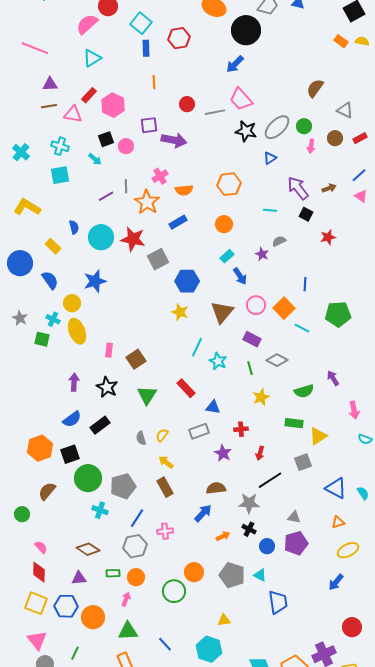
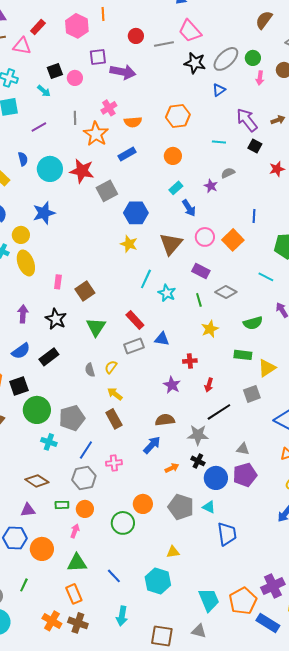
pink hexagon: (113, 105) -> (77, 26), moved
purple line: (106, 196) -> (39, 127), moved
cyan line: (302, 328) -> (266, 277), moved
gray rectangle: (199, 431) -> (134, 346), moved
blue circle: (267, 546) -> (216, 478), size x1.5

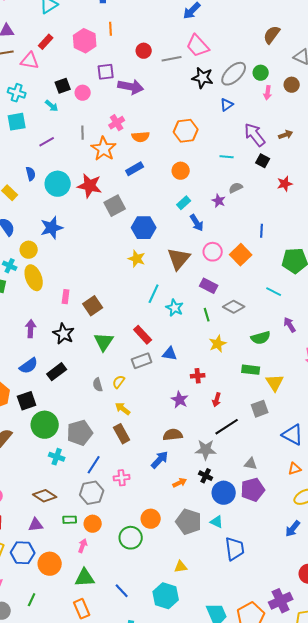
yellow triangle: (267, 368) -> (275, 383), turned -30

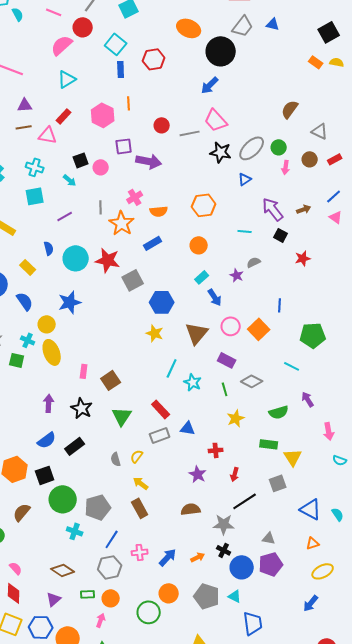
blue arrow: (160, 460) -> (168, 557), moved
purple triangle: (36, 525) -> (54, 599), turned -35

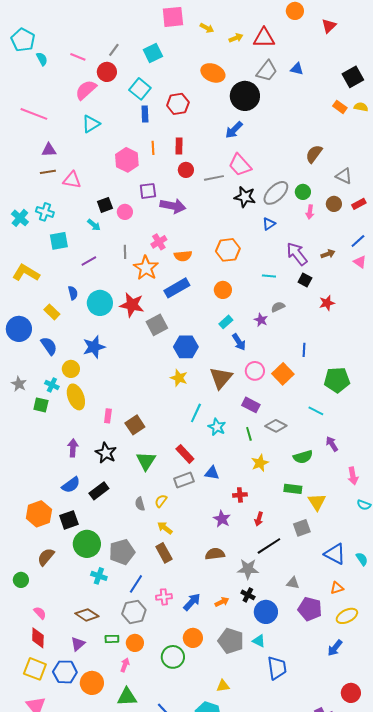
red rectangle: (64, 116) -> (179, 146), moved, turned -42
cyan cross: (35, 167) -> (45, 212), moved
blue rectangle: (153, 243) -> (177, 288), size x1.4
purple pentagon: (271, 564) -> (310, 609), moved, turned 30

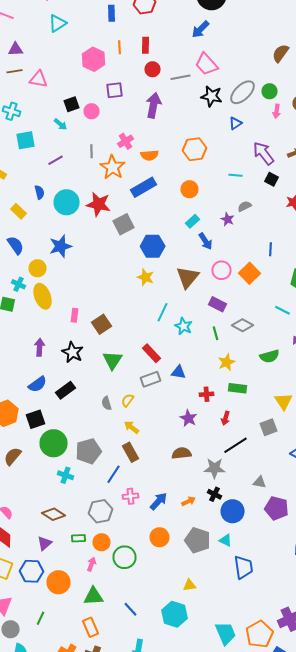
purple arrow: (173, 206) -> (154, 105), moved, turned -90
green rectangle: (293, 489) -> (238, 388), moved
blue line: (136, 584) -> (114, 474), moved
green circle: (173, 657) -> (124, 557), moved

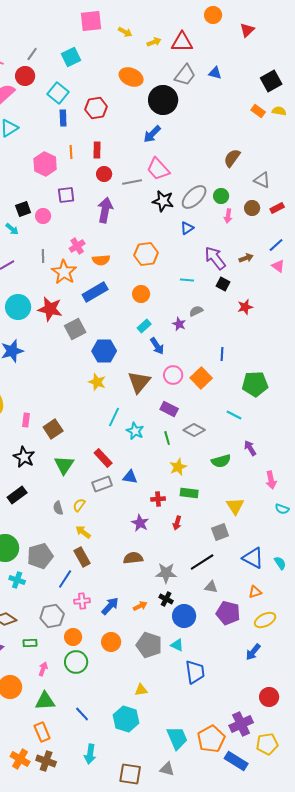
black line: (236, 445) -> (202, 562), moved
orange circle: (102, 542) -> (73, 637), moved

